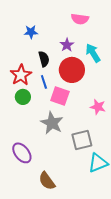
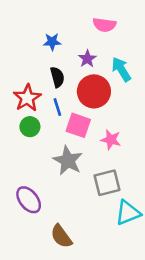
blue star: (31, 32) -> (52, 42), moved
pink star: (98, 107) -> (111, 140), moved

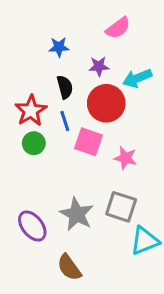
pink semicircle: (104, 25) -> (118, 28), turned -45
purple star: (87, 59) -> (99, 66), turned 30
cyan arrow: (121, 69) -> (137, 78), turned -80
gray star: (68, 161) -> (77, 214), moved
gray square: (107, 183) -> (121, 207), turned 32

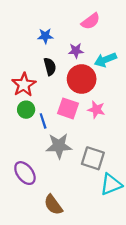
blue line: (65, 121) -> (43, 121), moved
pink star: (125, 158) -> (96, 110), moved
gray star: (77, 214) -> (59, 146), moved, turned -30

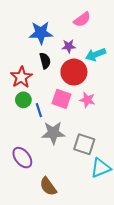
blue star: (45, 36) -> (41, 33), size x1.6

